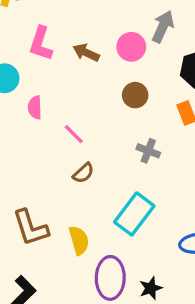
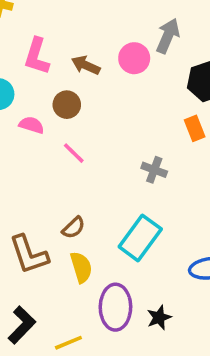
brown circle: (135, 95) -> (67, 105), moved
pink semicircle: (35, 107) -> (32, 125), turned 110
brown semicircle: (83, 173) -> (74, 228), moved

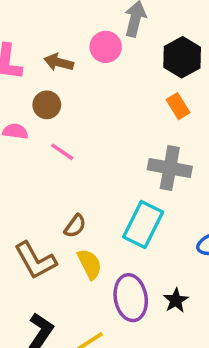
gray cross: (154, 170) -> (170, 168), moved, size x1.6

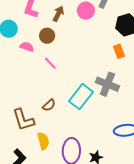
brown arrow: (59, 62) -> (58, 14), turned 91
cyan rectangle: (143, 225) -> (81, 97), moved
yellow semicircle: (90, 264) -> (43, 141), moved

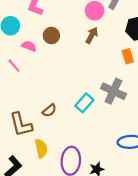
brown arrow: (58, 14) -> (92, 35), moved
pink line: (50, 63) -> (14, 66), moved
cyan rectangle: (81, 97) -> (84, 103), size x0.7

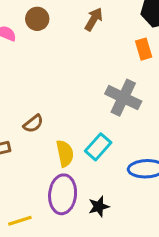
cyan rectangle: (84, 103) -> (98, 147), moved
yellow semicircle: (41, 148) -> (65, 153), moved

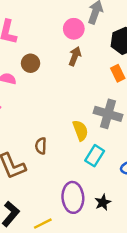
brown semicircle: (33, 124) -> (41, 146), turned 140
yellow semicircle: (65, 153) -> (80, 130), moved

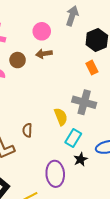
pink circle: (74, 29) -> (42, 31), moved
brown arrow: (75, 56) -> (44, 54), moved, turned -119
black star: (103, 202) -> (81, 159), moved

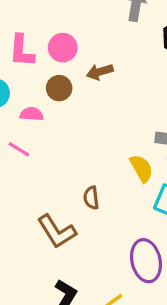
pink circle: (42, 31) -> (63, 48), moved

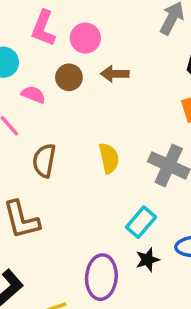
yellow semicircle: (141, 168) -> (109, 158), moved
brown semicircle: (91, 198) -> (44, 161), moved, size x1.4

